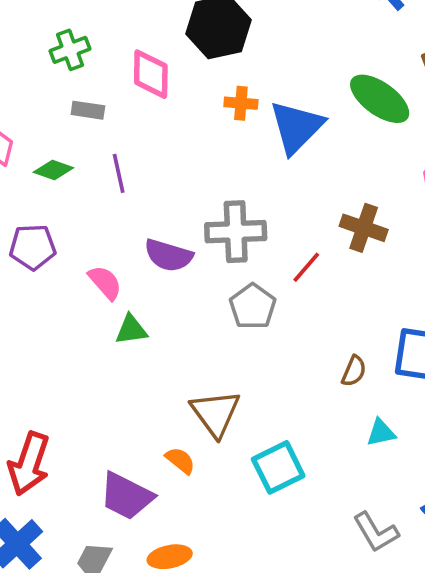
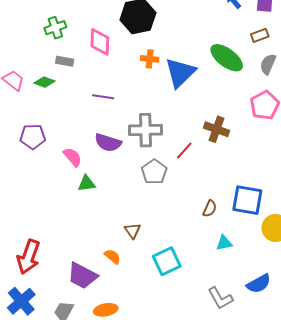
green diamond: (53, 170) -> (44, 82), moved
purple line: (119, 173) -> (103, 97), moved, turned -70
brown triangle: (215, 413) -> (133, 231), size x0.6

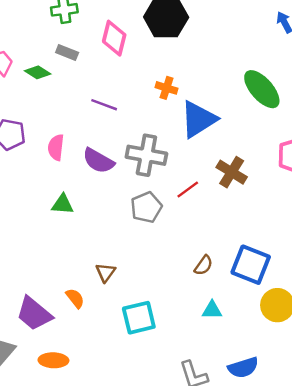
orange cross: (150, 59) -> (166, 88), moved
blue triangle: (180, 73) -> (198, 119), moved
pink semicircle: (73, 157) -> (56, 147), moved, turned -145

